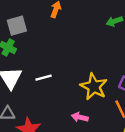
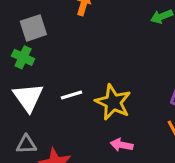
yellow star: (94, 87) -> (113, 102), moved

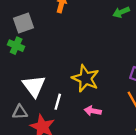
white line: (72, 95) -> (58, 102), moved, turned -56
white triangle: (28, 97) -> (34, 86), moved

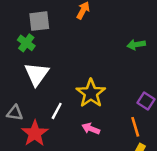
green arrow: (121, 12) -> (136, 45), moved
white triangle: (34, 86) -> (37, 74), moved

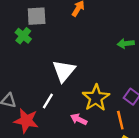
white triangle: (37, 74) -> (64, 71), moved
yellow star: (91, 93) -> (96, 98), moved
red star: (35, 133) -> (26, 121), turned -30

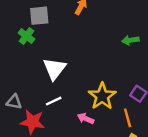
white triangle: (64, 71) -> (54, 69), moved
white line: (48, 101) -> (54, 101), turned 35

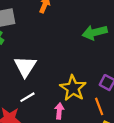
green arrow: (130, 40) -> (95, 32), size x1.5
pink arrow: (86, 119) -> (59, 111), turned 77

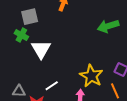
white triangle: (25, 66) -> (41, 49), moved

